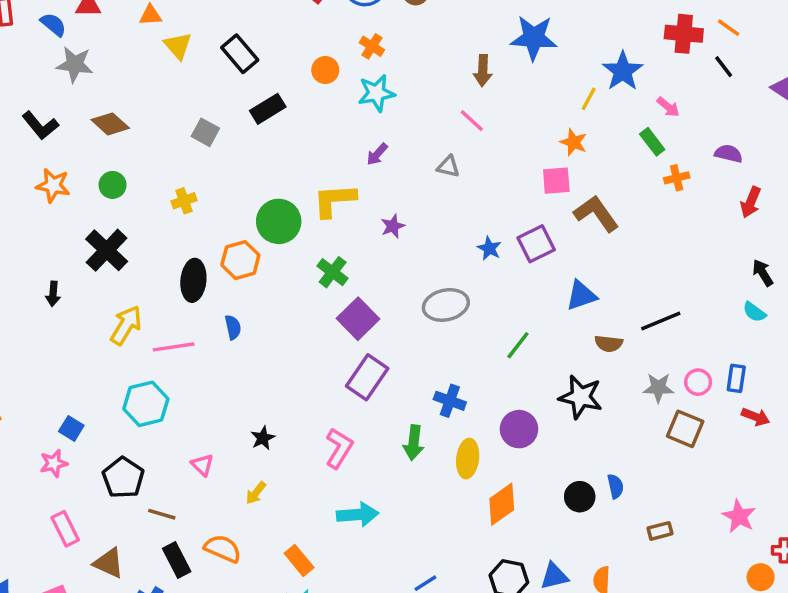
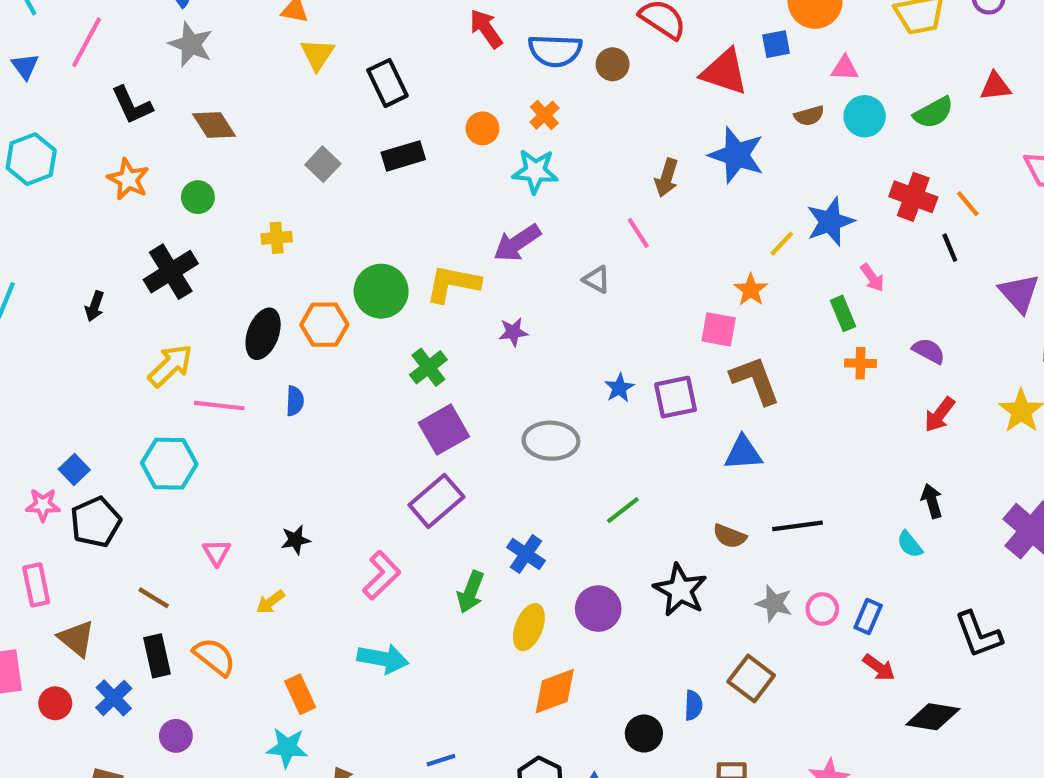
purple arrow: (377, 154) -> (517, 243), size x1.6
blue triangle: (581, 295) -> (743, 453), moved
brown square: (685, 429) -> (751, 678), moved
black pentagon: (123, 478) -> (96, 522), moved
black circle: (580, 497) -> (644, 734), moved

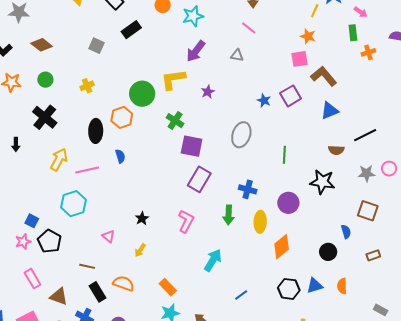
green rectangle: (843, 313) -> (353, 33), turned 35
purple square: (444, 430) -> (192, 146), turned -30
gray ellipse: (551, 441) -> (241, 135), turned -55
green line: (623, 510) -> (284, 155), turned -30
cyan arrow: (383, 659) -> (213, 260), moved, turned -50

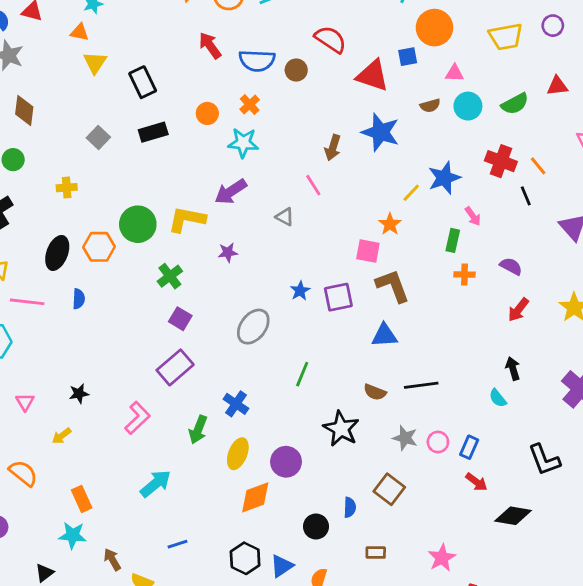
brown diamond: (42, 45) -> (24, 110), turned 40
purple square: (192, 146) -> (180, 319), size x0.7
purple circle: (288, 203) -> (286, 462), moved
blue triangle: (315, 286) -> (282, 566), turned -36

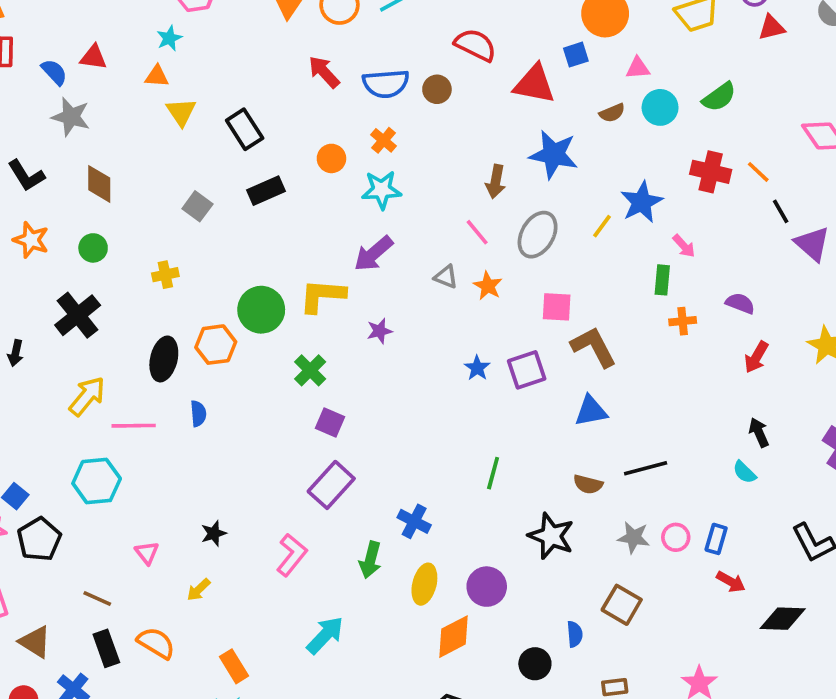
red triangle: (557, 86) -> (771, 28), moved
black line: (526, 196) -> (781, 211), moved
orange star: (390, 224) -> (488, 286), moved
gray ellipse: (253, 327) -> (538, 235), moved

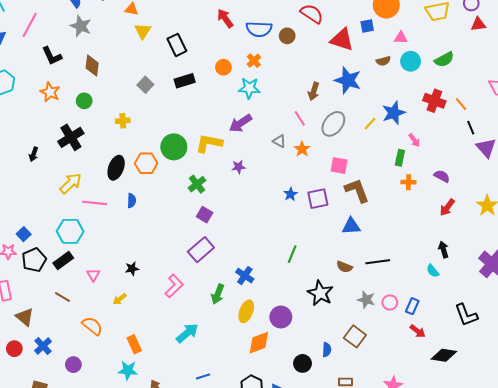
black rectangle: (106, 648) -> (63, 260), moved, turned 66

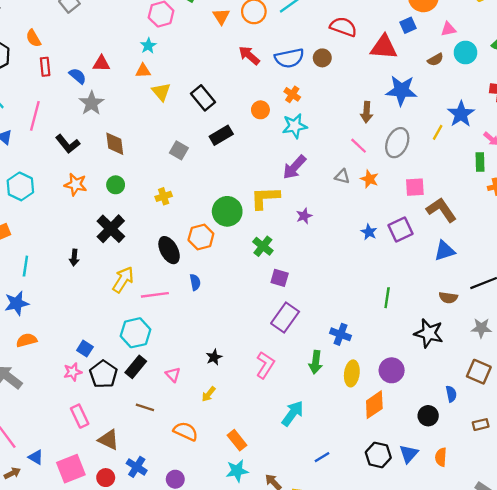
gray star: (81, 26) -> (92, 103), turned 30
black ellipse: (116, 168) -> (169, 250), turned -35

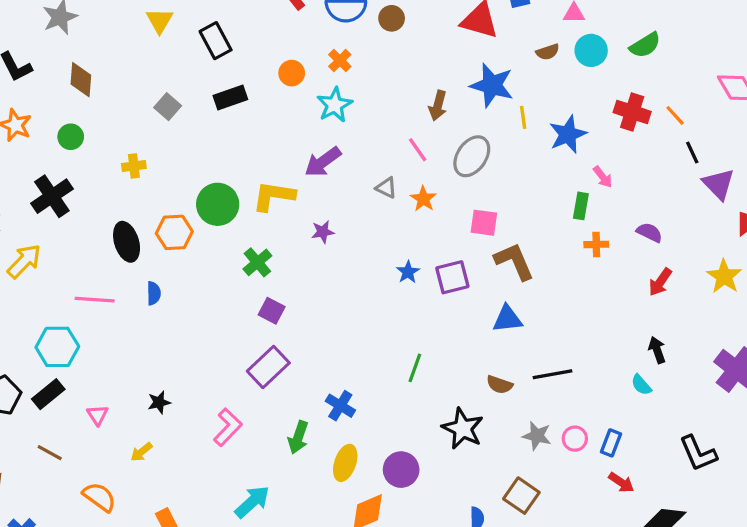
cyan star: (295, 126) -> (335, 105), turned -30
yellow line: (438, 132) -> (523, 117), moved, turned -49
yellow arrow: (123, 280) -> (24, 261), moved

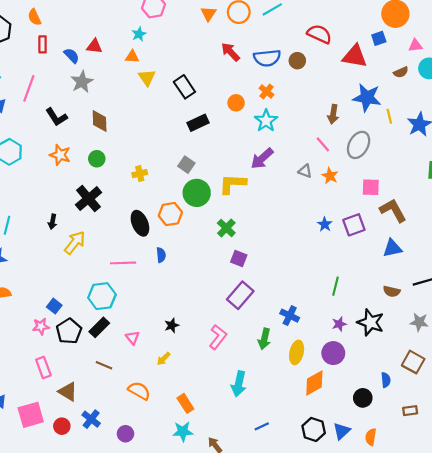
gray square: (168, 107) -> (186, 165), moved
purple star: (323, 232) -> (339, 324), moved
cyan arrow: (252, 502) -> (239, 384), turned 150

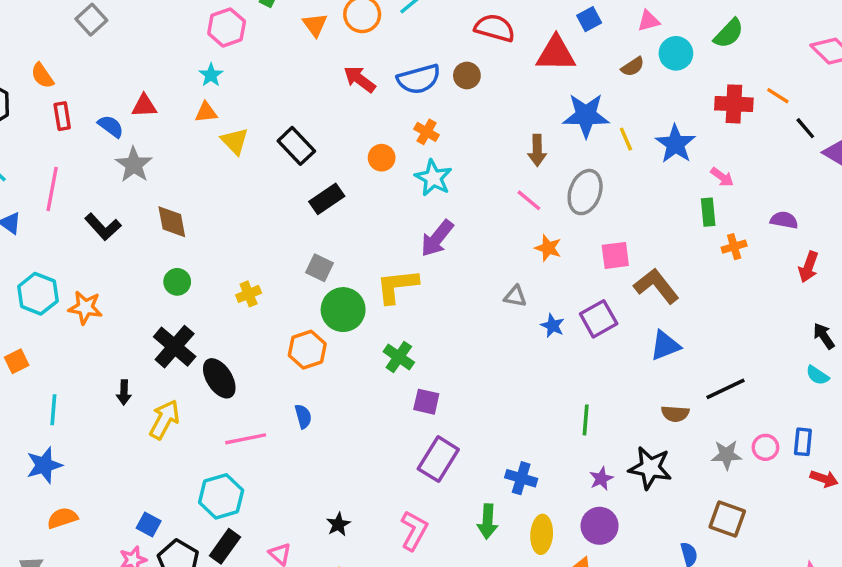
orange star: (60, 155) -> (85, 308), moved
gray triangle: (305, 171) -> (515, 296), moved
black ellipse: (140, 223) -> (219, 378), moved

